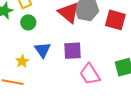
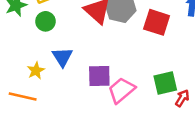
purple square: (73, 51) -> (99, 76), moved
pink trapezoid: (90, 74) -> (121, 90), turned 80

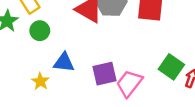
blue triangle: (62, 57) -> (64, 62), turned -40
green square: (165, 83) -> (171, 67), turned -30

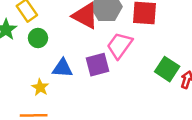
purple square: (104, 74) -> (97, 65), moved
pink trapezoid: (129, 83) -> (120, 45), moved

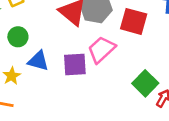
green circle: (38, 38) -> (18, 37), moved

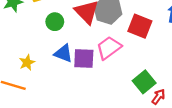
green circle: (18, 37) -> (55, 22), moved
blue triangle: (38, 61) -> (63, 53), moved

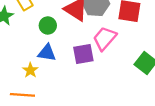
blue triangle: (63, 53) -> (47, 53), moved

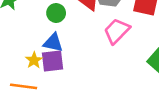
purple square: (83, 54) -> (52, 61), moved

